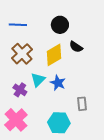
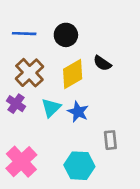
black circle: (60, 25) -> (66, 35), moved
purple cross: (20, 90) -> (16, 104), moved

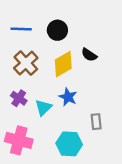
purple cross: (16, 104) -> (19, 98), moved
cyan triangle: (51, 108) -> (43, 108), moved
pink cross: (21, 162) -> (19, 140), turned -32

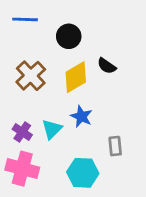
blue line: (21, 29) -> (25, 19), moved
purple cross: (19, 98) -> (22, 132), moved

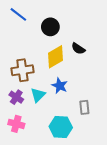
blue line: (25, 19) -> (18, 14), turned 36
brown cross: (31, 76) -> (22, 70), moved, turned 35
pink cross: (22, 169) -> (16, 124), size x0.7

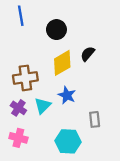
blue line: (18, 14) -> (21, 16), turned 42
black semicircle: (78, 49) -> (88, 54), turned 96

